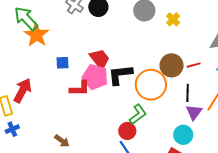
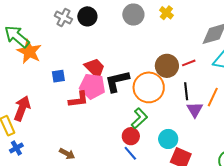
yellow cross: (173, 19) -> (166, 13), moved
cyan circle: (183, 135) -> (168, 139), moved

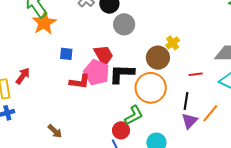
yellow cross: (166, 13) -> (173, 43), moved
gray circle: (133, 15) -> (124, 24), moved
brown circle: (167, 66) -> (158, 58), moved
red arrow: (22, 108) -> (23, 76), size x0.7

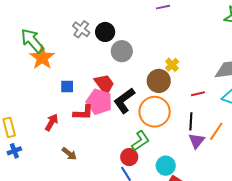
black L-shape: (122, 74) -> (124, 101), turned -32
red arrow: (23, 76) -> (52, 122), moved
brown arrow: (55, 131) -> (69, 154), moved

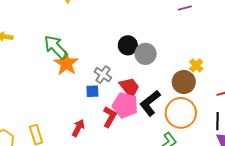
gray cross: (81, 29) -> (103, 75), moved
black circle: (105, 32) -> (128, 45), moved
red L-shape: (83, 113) -> (110, 117), turned -60

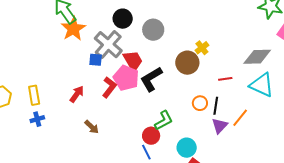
black circle: (128, 45) -> (123, 19), moved
gray cross: (103, 75) -> (108, 45), size x1.6
orange circle: (181, 113) -> (200, 103), moved, size x0.5

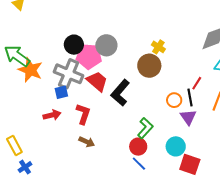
pink pentagon: (126, 78) -> (89, 56), moved
red line: (225, 79) -> (197, 83), moved, turned -32
red arrow: (77, 94) -> (52, 115), moved, turned 60
purple triangle: (220, 126) -> (188, 117), moved
brown arrow: (92, 127) -> (87, 142), moved

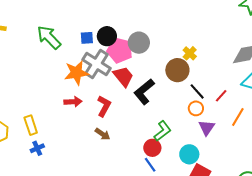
orange star: (30, 70) -> (76, 73), moved, turned 30
blue square: (61, 92) -> (87, 38), moved
black line: (190, 98) -> (197, 91), moved, turned -42

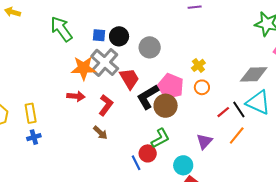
pink pentagon: (120, 50) -> (171, 86), moved
brown circle: (177, 70) -> (166, 106), moved
black line: (197, 91) -> (239, 109), moved
orange circle: (196, 108) -> (202, 87), moved
blue line: (150, 165) -> (136, 163), moved

